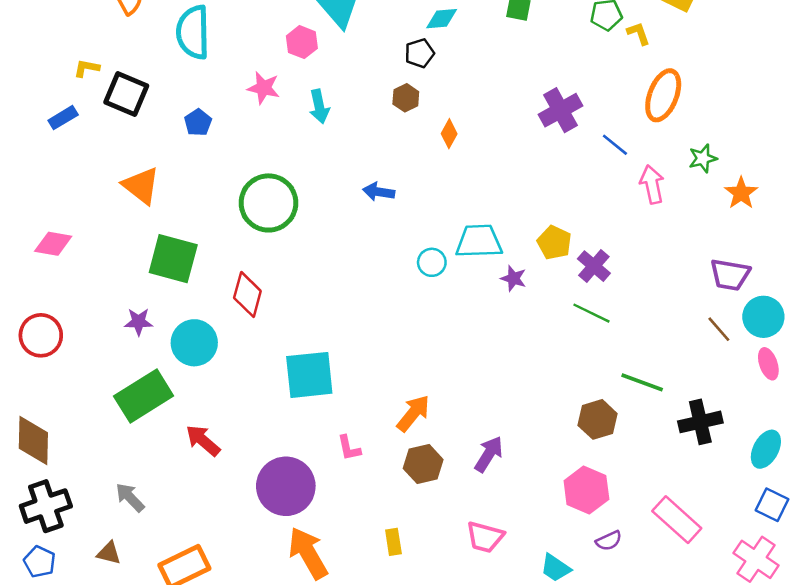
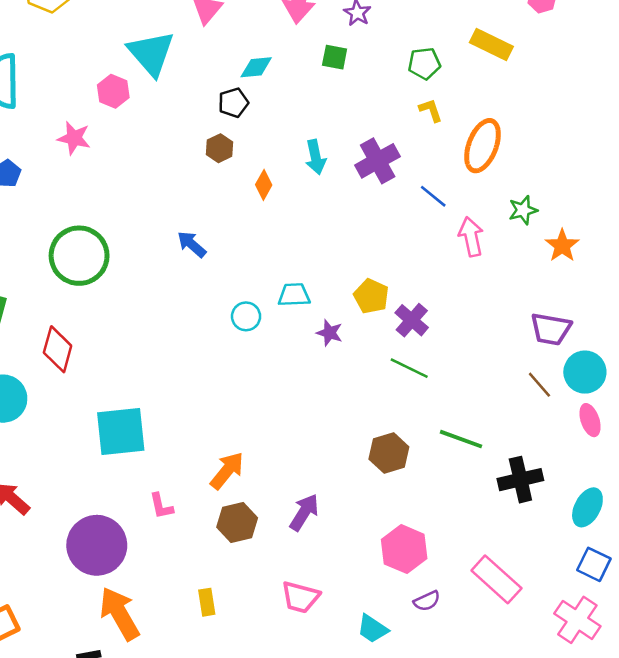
yellow L-shape: (638, 33) -> (431, 110), moved
cyan arrow: (319, 106) -> (316, 157), moved
blue arrow: (379, 192) -> (192, 244), turned 32
cyan trapezoid: (479, 241) -> (294, 295), size x0.7
brown hexagon: (598, 419) -> (389, 453), moved

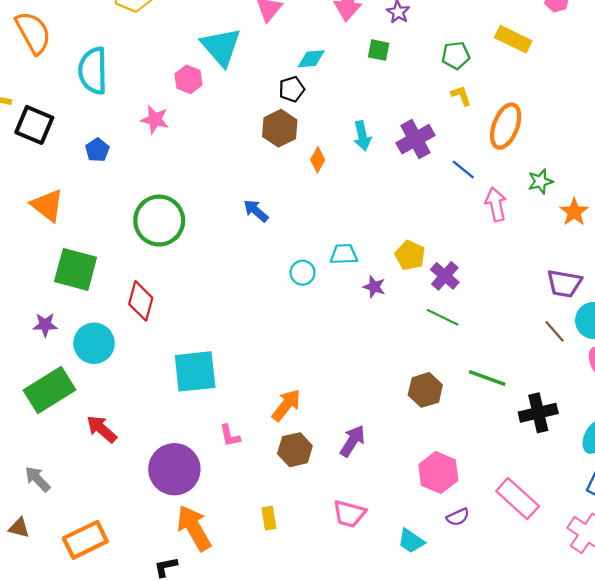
brown hexagon: (219, 148) -> (280, 128), size x1.5

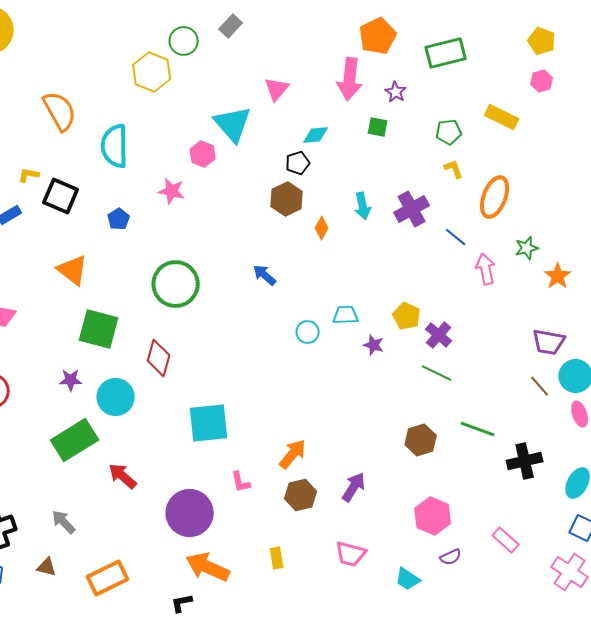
pink rectangle: (518, 499) -> (506, 540), size x0.7
orange arrow: (194, 528) -> (208, 567), turned -36

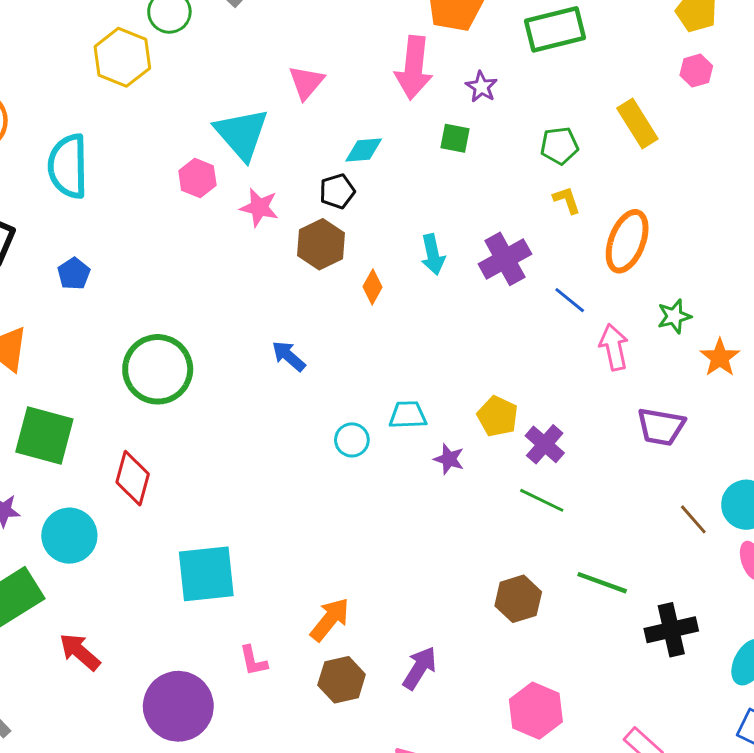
yellow rectangle: (502, 117) -> (637, 124), turned 32
pink star: (172, 191) -> (259, 207), moved
purple trapezoid: (549, 342) -> (661, 427), moved

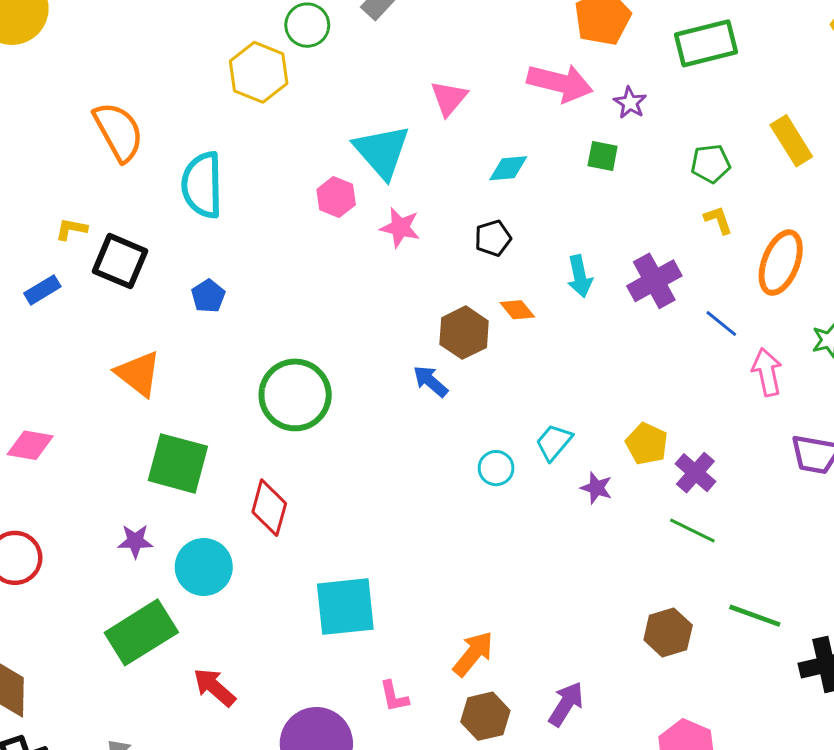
pink arrow: (414, 68) -> (560, 83), turned -82
black pentagon: (337, 191) -> (493, 238), moved
brown hexagon: (321, 244) -> (464, 333), moved
orange diamond: (373, 287) -> (517, 310), turned -68
cyan trapezoid: (408, 415) -> (554, 442), turned -48

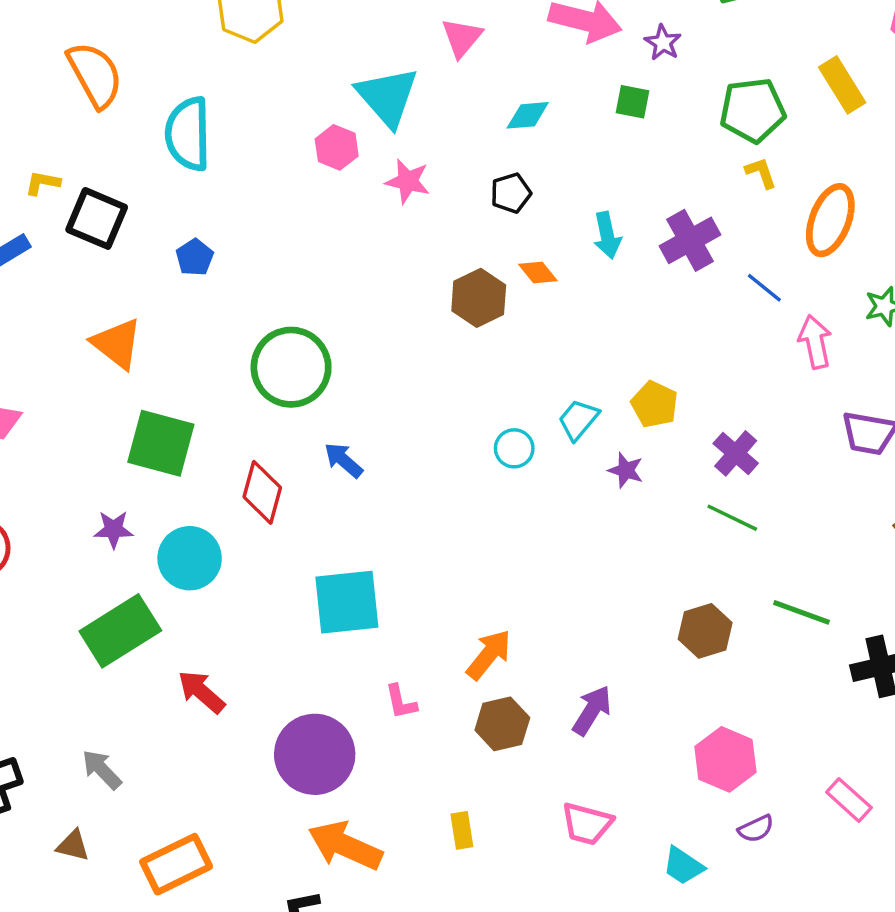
green pentagon: (711, 164) -> (753, 110), size x1.5
blue arrow: (431, 381) -> (343, 460), moved
yellow pentagon: (647, 444) -> (654, 404), moved

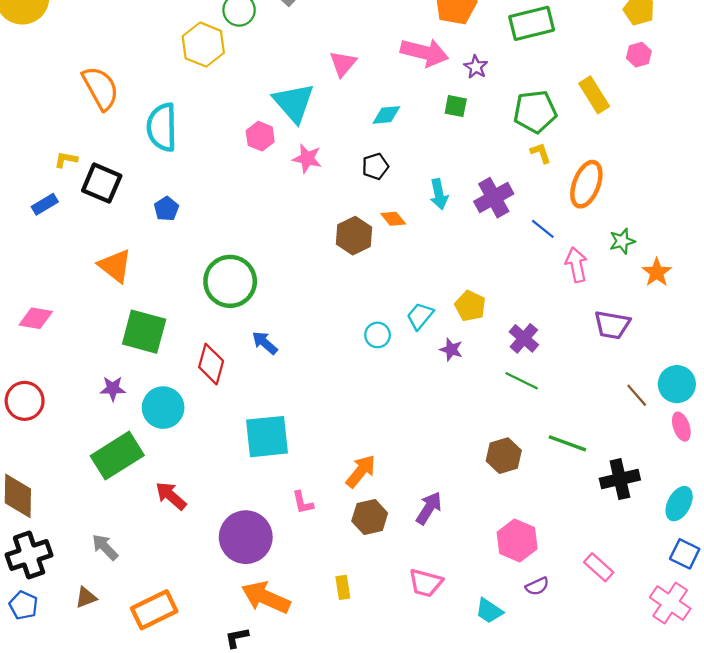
brown triangle: (73, 846) -> (86, 597), turned -35

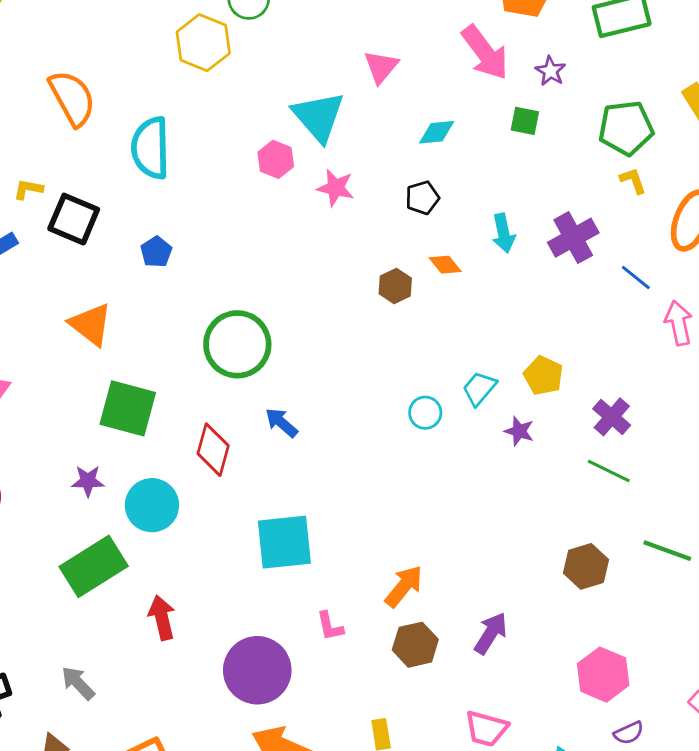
pink arrow: (424, 52) -> (485, 53), turned 39
brown hexagon: (354, 236) -> (395, 286), size x0.7
red arrow: (171, 496) -> (162, 618), turned 36

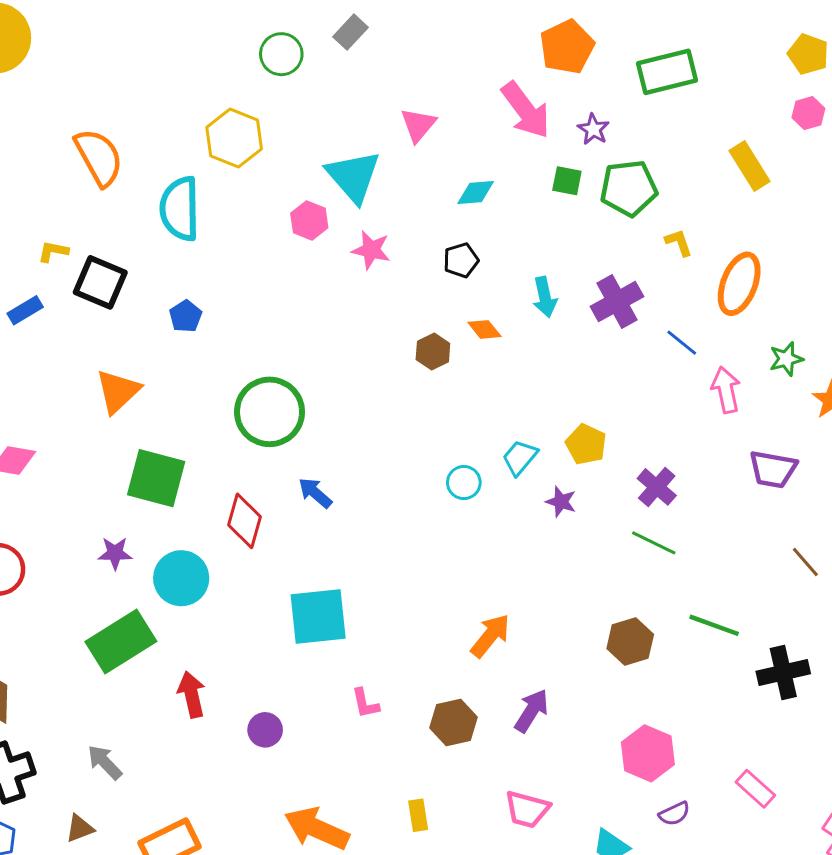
yellow hexagon: (203, 43) -> (234, 138), moved
green pentagon: (626, 128) -> (629, 188), moved
orange triangle: (91, 324) -> (118, 391), turned 39
orange arrow: (404, 586) -> (490, 636), moved
purple circle: (257, 670) -> (265, 730), moved, size x0.5

